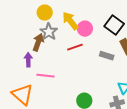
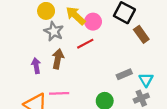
brown arrow: (38, 42) -> (58, 59), moved
gray rectangle: (107, 56) -> (124, 74), moved, turned -32
pink line: (45, 76) -> (59, 93), moved

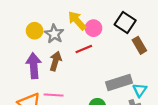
yellow circle: (46, 11) -> (35, 31), moved
purple arrow: (36, 66) -> (34, 66), size x1.6
gray rectangle: (124, 74) -> (119, 83), size x1.6

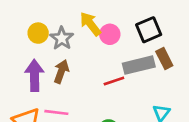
black square: (125, 22) -> (149, 30), turned 30
red line: (84, 49) -> (114, 81), moved
gray rectangle: (119, 83) -> (139, 65), moved

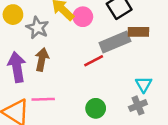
yellow circle: (38, 33) -> (13, 15), moved
brown rectangle: (164, 58) -> (138, 32), turned -54

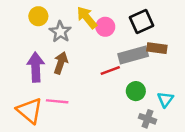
cyan triangle: (144, 84) -> (165, 99), moved
gray cross: (138, 105) -> (147, 119), turned 35
green circle: (96, 108) -> (136, 91), moved

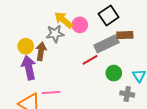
yellow circle: (38, 16) -> (26, 46), moved
gray star: (60, 32) -> (55, 34), moved, turned -30
brown arrow: (61, 63) -> (41, 51), moved

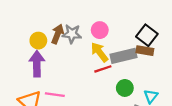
black square: (109, 16) -> (147, 35), moved, turned -30
yellow arrow: (63, 20) -> (99, 52), moved
brown arrow: (41, 51) -> (58, 34), moved

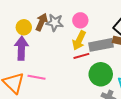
yellow arrow: (99, 52) -> (79, 40), turned -120
green circle: (125, 88) -> (101, 74), size x1.5

